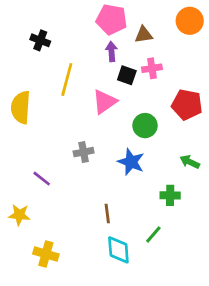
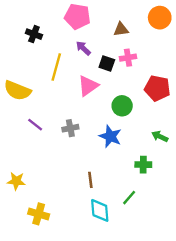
pink pentagon: (111, 19) -> (77, 16), moved
purple arrow: (111, 52) -> (83, 48), moved, turned -42
yellow semicircle: (21, 107) -> (17, 91), turned -72
purple line: (42, 179) -> (35, 125), moved

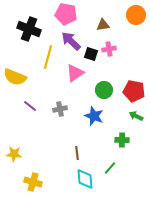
black cross: (34, 34) -> (29, 29), size x1.6
purple arrow: (83, 48) -> (71, 41), size x1.5
red pentagon: (157, 88) -> (134, 91), moved

